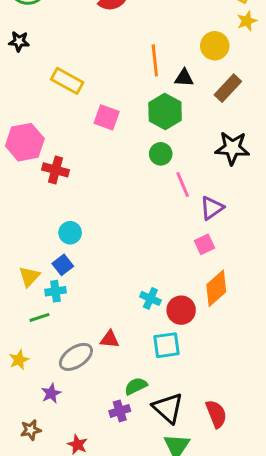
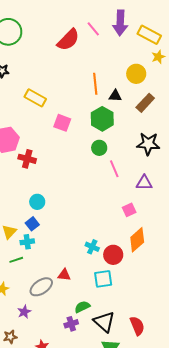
purple triangle: (212, 208) -> (144, 183), moved, turned 36

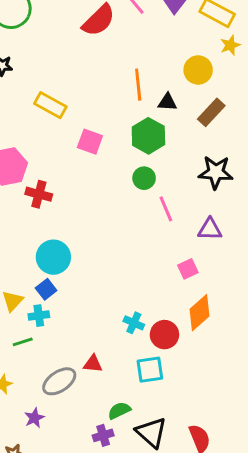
cyan circle: (37, 202) -> (53, 257), size x1.5

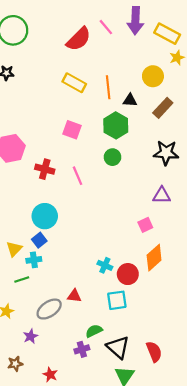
yellow rectangle: (50, 105) -> (74, 83), moved
red cross: (39, 194) -> (45, 169), moved
pink line: (166, 209) -> (78, 176), moved

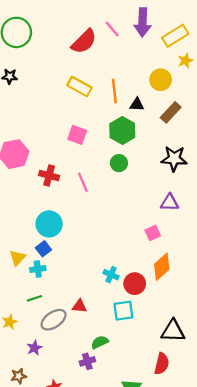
yellow rectangle: (167, 34) -> (175, 36), turned -60
green line: (22, 280) -> (34, 298), moved
black triangle: (118, 347) -> (173, 331), moved, turned -40
red semicircle: (154, 352) -> (162, 364), turned 35

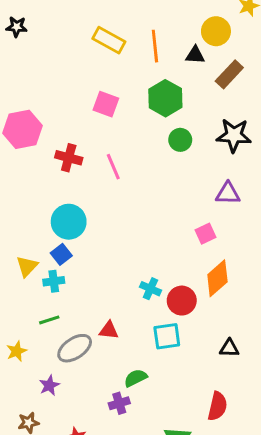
black triangle: (137, 105) -> (195, 55), moved
green circle: (119, 163) -> (180, 140), moved
black triangle: (173, 331) -> (229, 348), moved, size x0.6

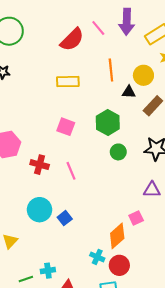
yellow rectangle: (109, 40) -> (68, 82), turned -30
orange line: (155, 46) -> (111, 70), moved
blue square: (61, 254) -> (65, 218), moved
orange diamond: (217, 278) -> (117, 236), moved
cyan cross: (54, 281) -> (48, 271), moved

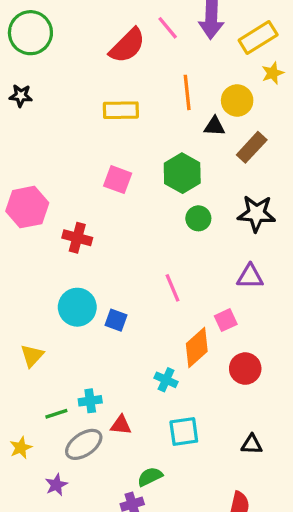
pink line: (71, 171) -> (173, 288), moved
blue square: (65, 218) -> (116, 320), turned -32
red circle: (119, 265) -> (245, 369), moved

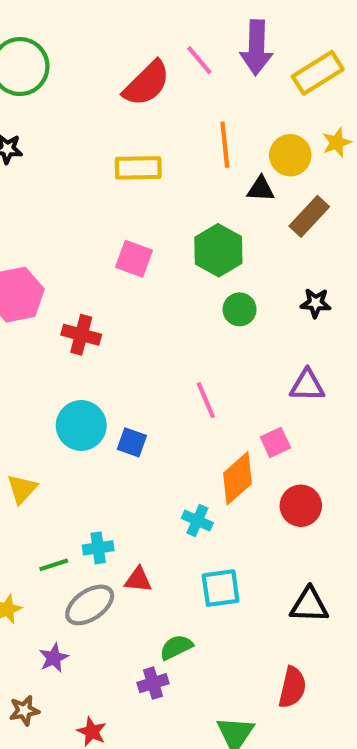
yellow star: (273, 73) -> (337, 143), moved
black star: (256, 214) -> (316, 303), size x0.6
black triangle: (252, 444) -> (309, 605), size x1.4

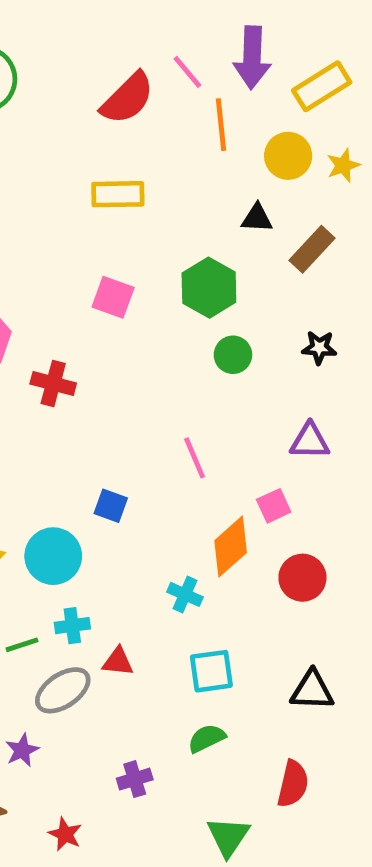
orange line: (225, 145) -> (221, 125), moved
yellow circle: (290, 155) -> (288, 156), moved
cyan circle: (81, 425) -> (53, 556), moved
green semicircle: (176, 647) -> (207, 738), moved

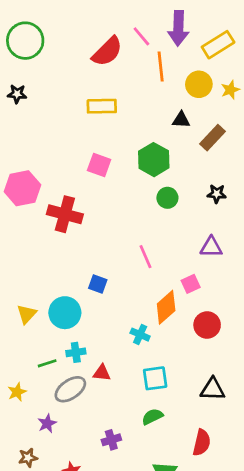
red cross: (53, 384) -> (65, 214), size x1.4

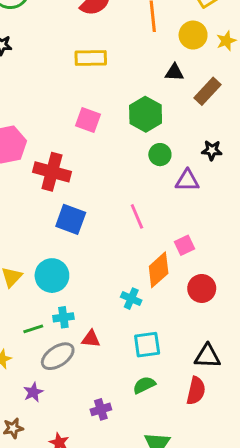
purple triangle: (211, 247) -> (187, 180), moved
blue square: (98, 284) -> (71, 219), moved, size x1.5
red semicircle: (202, 443) -> (196, 391), moved

